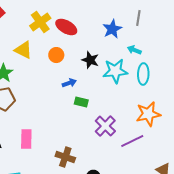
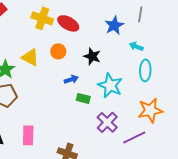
yellow cross: (40, 22) -> (42, 18), turned -35
yellow triangle: (23, 50) -> (30, 57), moved
cyan star: (115, 71) -> (110, 85), moved, turned 30

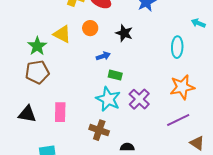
cyan arrow: (136, 46) -> (198, 23), moved
cyan star: (110, 85) -> (108, 99), moved
purple line: (134, 137) -> (178, 120), moved

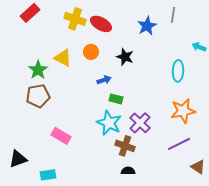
pink rectangle: (60, 112) -> (61, 136), turned -60
black triangle: (27, 114) -> (18, 159), moved, turned -30
brown cross: (99, 130) -> (125, 146), moved

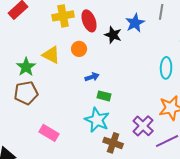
yellow cross: (75, 19) -> (63, 16), turned -30
red ellipse: (101, 24) -> (89, 21), turned 40
black star: (125, 57) -> (113, 35), moved
purple cross: (140, 123) -> (143, 126), moved

